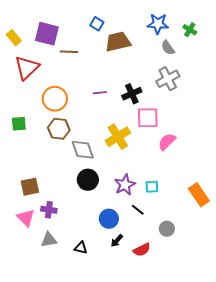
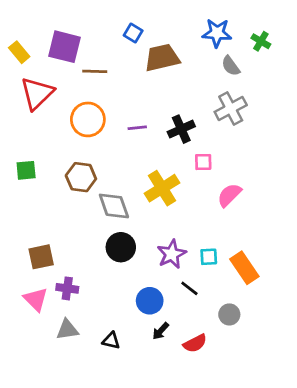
orange circle: (55, 99) -> (88, 119), moved
pink square: (148, 118) -> (203, 162), size x0.6
orange rectangle: (199, 195) -> (244, 268), moved

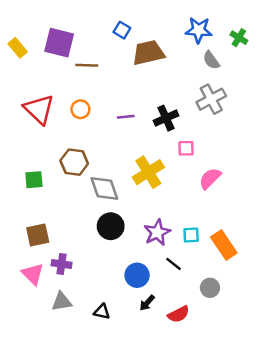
red triangle: (37, 93) -> (39, 109), moved, turned -32
orange circle: (88, 119) -> (80, 109), size x0.6
green square: (26, 170) -> (34, 180), moved

